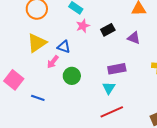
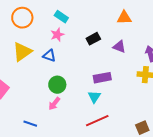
pink star: (83, 26) -> (57, 35), moved
pink arrow: (53, 62) -> (54, 104), moved
blue line: (38, 98) -> (30, 124), moved

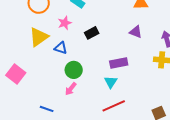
pink star: (57, 35) -> (65, 23), moved
black rectangle: (93, 39) -> (92, 33), moved
blue triangle: (49, 56) -> (61, 48), moved

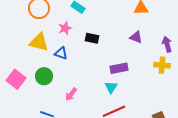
black rectangle: (92, 33) -> (92, 38), turned 40
yellow triangle: (39, 37) -> (39, 42), turned 50
green circle: (74, 70) -> (44, 76), moved

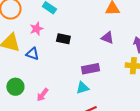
green circle: (44, 76) -> (15, 87), moved
cyan triangle: (111, 87) -> (82, 88), turned 40

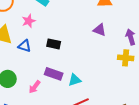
black rectangle: (63, 39) -> (54, 44), moved
purple rectangle: (90, 69) -> (54, 74), moved, turned 30

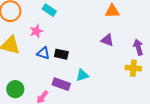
blue triangle: (25, 46) -> (43, 53), moved
cyan triangle: (75, 80) -> (82, 75), moved

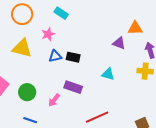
orange triangle: (112, 11) -> (135, 28), moved
blue triangle: (43, 53) -> (55, 56), turned -32
cyan triangle: (82, 75) -> (108, 74), moved, turned 32

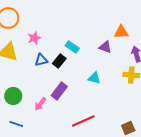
cyan rectangle: (61, 13) -> (72, 47), moved
black rectangle: (73, 57) -> (59, 61), turned -64
purple rectangle: (73, 87) -> (59, 91), turned -72

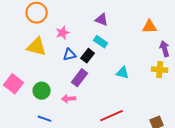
purple triangle: (105, 47) -> (102, 20), moved
purple rectangle: (59, 91) -> (80, 78), moved
pink arrow: (40, 104) -> (69, 99), turned 48

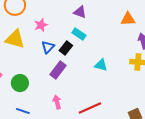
blue triangle: (70, 55) -> (48, 47), turned -32
pink arrow: (69, 99) -> (57, 102), moved, turned 80

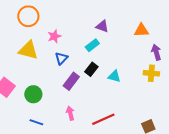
purple triangle: (80, 12) -> (102, 26), moved
cyan rectangle: (79, 34) -> (92, 45), turned -72
black rectangle: (66, 48) -> (91, 69), moved

